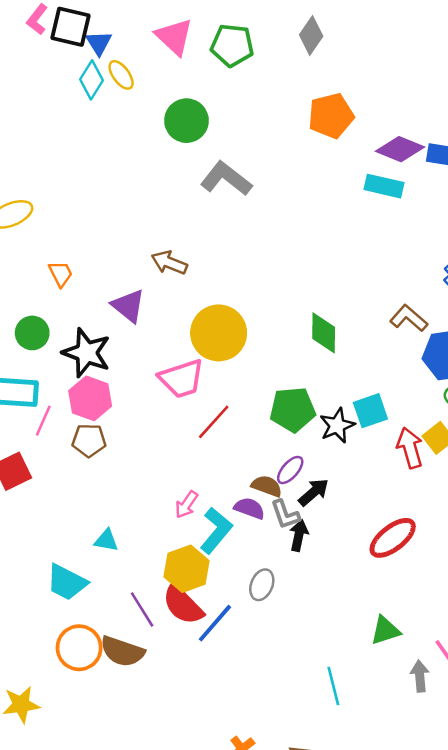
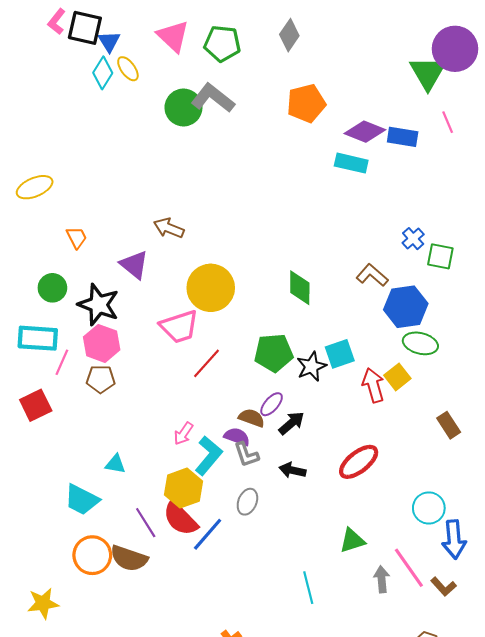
gray L-shape: (226, 179) -> (213, 98), moved
gray L-shape: (285, 514) -> (246, 455), moved
black arrow: (299, 535) -> (293, 470), moved, turned -90

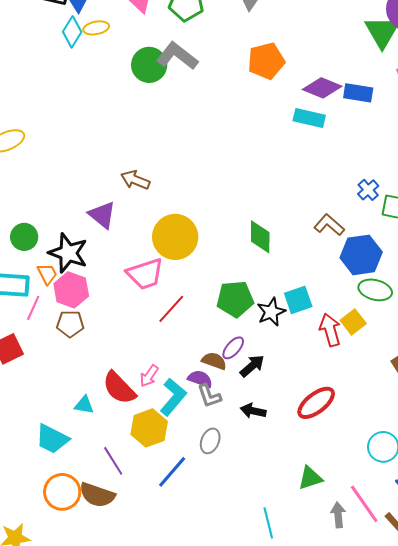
yellow ellipse: (128, 69) -> (96, 28), turned -65
orange trapezoid: (77, 238) -> (47, 274), moved
red semicircle: (180, 518) -> (119, 388), moved

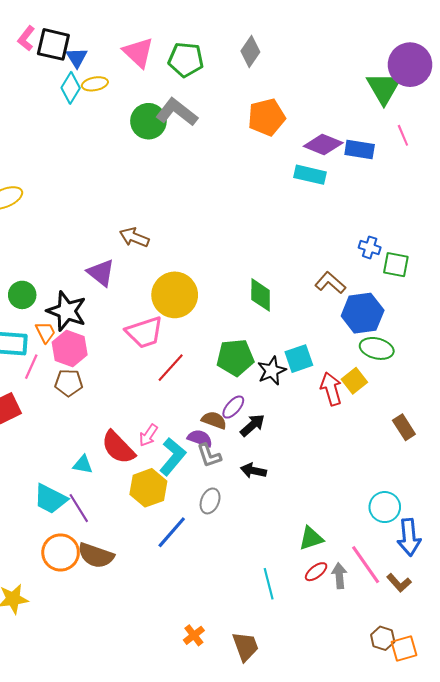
blue cross: (368, 190) -> (370, 247), turned -30
red ellipse: (316, 403) -> (316, 572), moved, size x0.6
purple line: (113, 461) -> (79, 508), moved

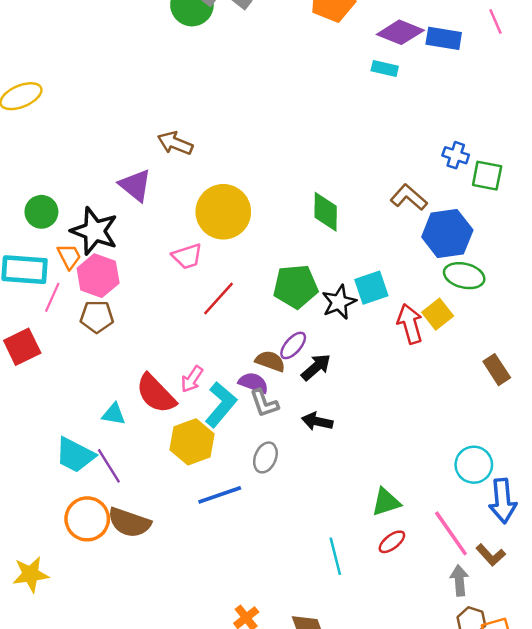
cyan rectangle: (310, 175) -> (385, 68), size x0.7
pink trapezoid: (144, 332) -> (187, 256), size x0.7
blue line: (172, 532) -> (220, 495), turned 30
gray arrow: (339, 576) -> (459, 580), moved

